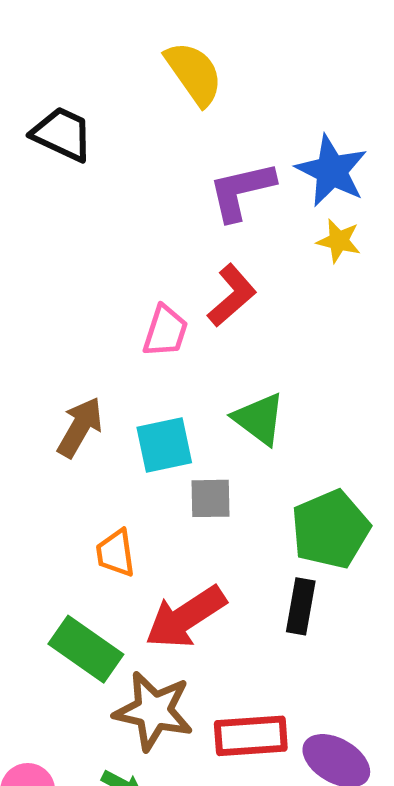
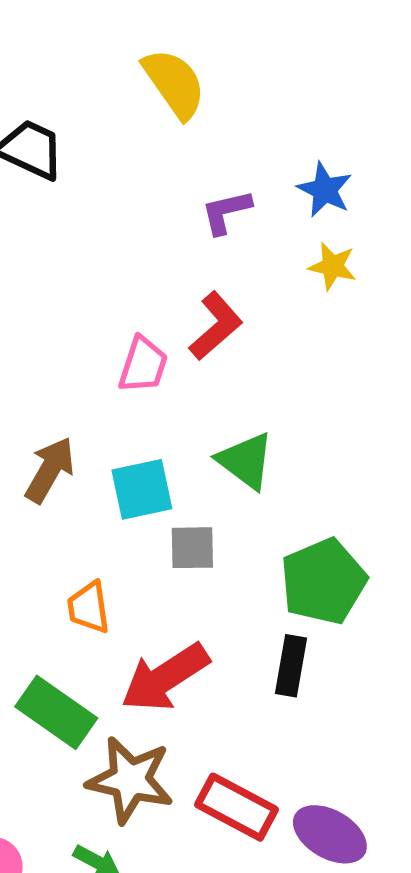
blue star: (332, 171) -> (325, 190), size x0.7
purple L-shape: (241, 191) -> (226, 212), size x0.7
red rectangle: (251, 736) -> (236, 807), turned 32

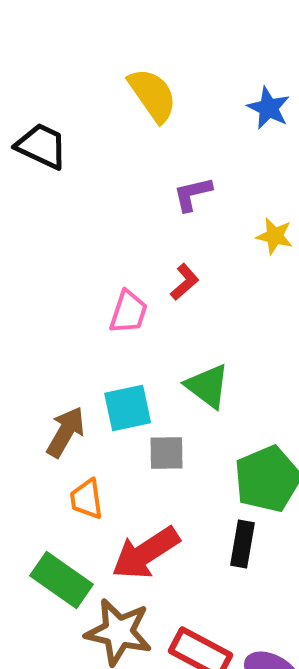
blue star: (325, 190) -> (269, 108), moved
red L-shape: (216, 326) -> (185, 282), size x0.7
brown arrow: (50, 470) -> (66, 432), moved

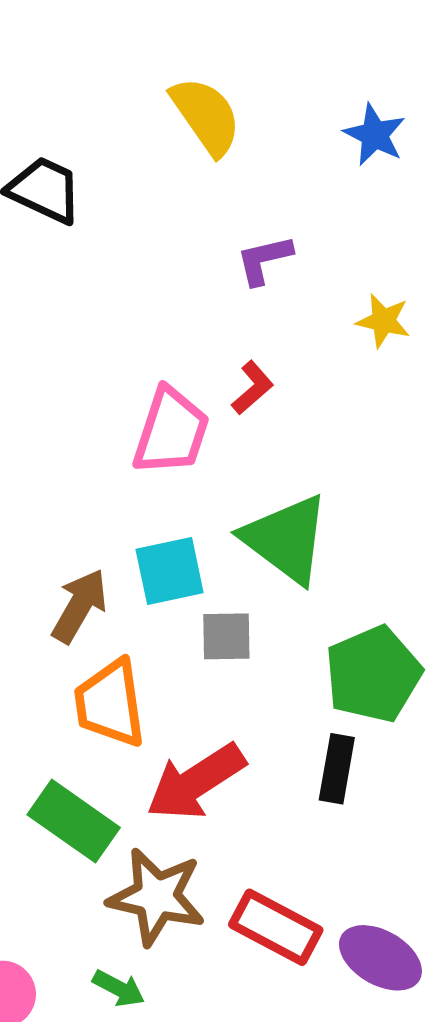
pink trapezoid: (129, 312) -> (171, 431), size x1.4
green triangle: (208, 386) -> (286, 539), size x1.4
orange trapezoid: (87, 499) -> (110, 703), size x1.5

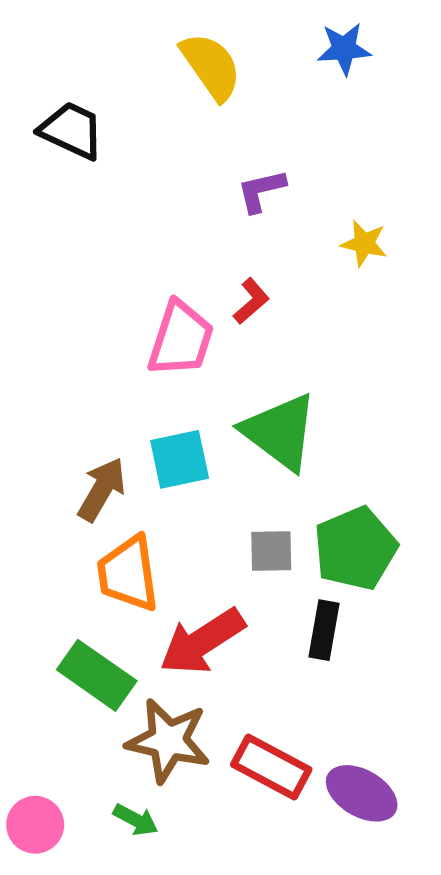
blue star: (375, 135) -> (344, 49), moved, turned -30
gray square: (226, 636) -> (271, 551), moved

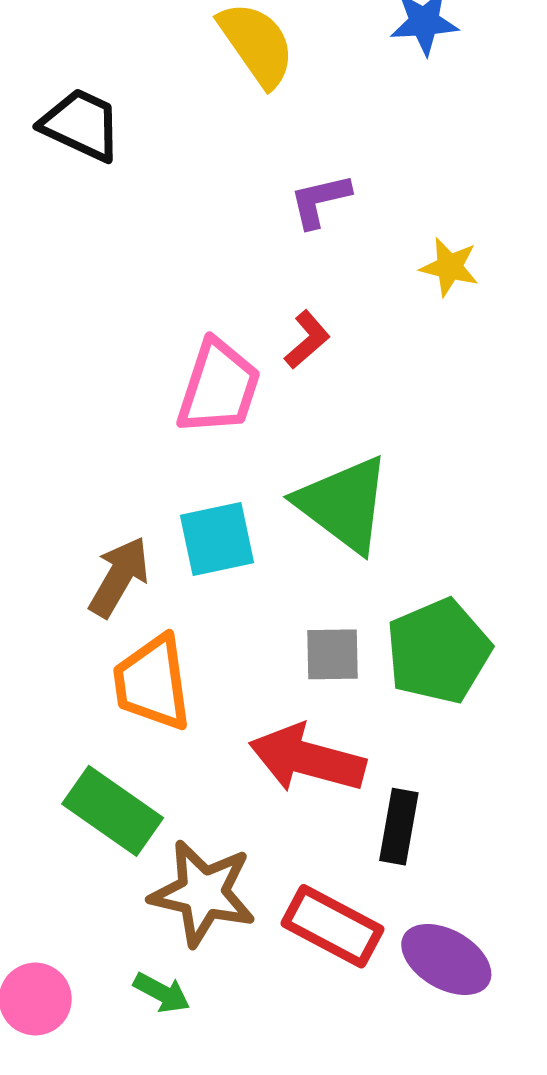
black rectangle: (324, 630) -> (399, 827), moved
red arrow: (202, 641) -> (307, 759), moved, turned 48

